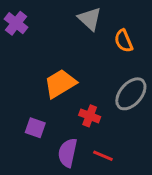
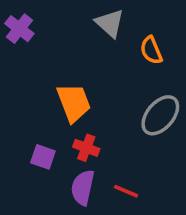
orange trapezoid: (60, 84) -> (74, 103), turned 100
red cross: (90, 116) -> (86, 148), moved

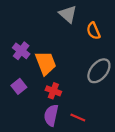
purple cross: (19, 29) -> (21, 51), moved
purple square: (43, 157) -> (19, 86), moved, turned 32

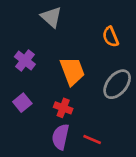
gray triangle: (68, 14) -> (51, 17), moved
orange trapezoid: (46, 63) -> (72, 71), moved

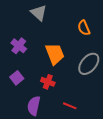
purple semicircle: (60, 137) -> (34, 106), moved

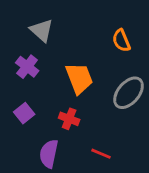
gray triangle: (39, 13) -> (42, 30), moved

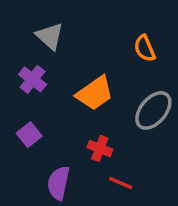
orange trapezoid: (79, 78) -> (95, 93), turned 76
red cross: (69, 119) -> (100, 148), moved

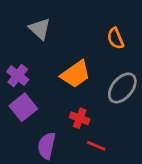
purple cross: (33, 79) -> (18, 76), moved
purple square: (29, 135) -> (23, 107), size x1.4

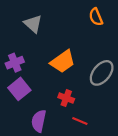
orange semicircle: (115, 38) -> (96, 17), moved
purple cross: (18, 76) -> (15, 63), turned 30

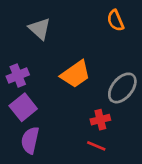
red cross: (66, 98) -> (100, 120), moved, turned -35
purple semicircle: (39, 121) -> (30, 140), moved

